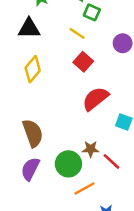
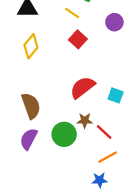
red semicircle: (96, 99) -> (82, 87), moved
orange line: (84, 189) -> (108, 157), moved

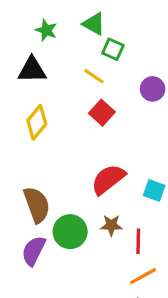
red line: (104, 132) -> (138, 241), turned 48
green circle: (64, 134) -> (70, 232), moved

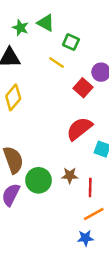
green triangle: (94, 24) -> (46, 23), moved
red square: (102, 113) -> (83, 88), moved
red semicircle: (108, 179) -> (79, 129), moved

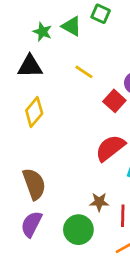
green square: (71, 42) -> (101, 14), moved
green circle: (38, 180) -> (78, 230), moved

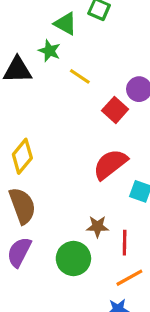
green star: (42, 32) -> (50, 51), moved
yellow diamond: (34, 112) -> (22, 156), moved

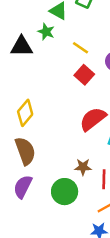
yellow line: (80, 76) -> (81, 48), moved
red square: (115, 110) -> (84, 75), moved

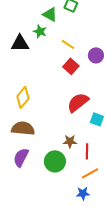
brown semicircle: (25, 151) -> (23, 128), turned -65

